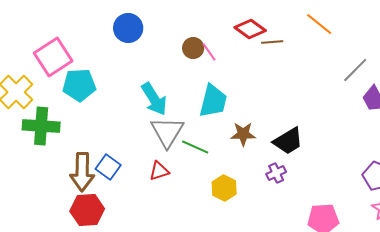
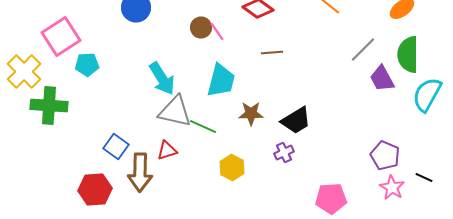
brown line: (272, 42) -> (272, 52), moved
cyan pentagon: (79, 85) -> (87, 64), size x0.7
gray triangle: (167, 132) -> (175, 112), turned -48
brown arrow: (82, 172) -> (140, 172), moved

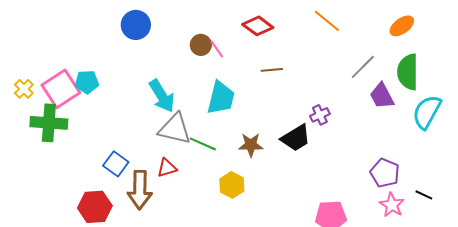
pink square: (61, 36) -> (61, 89), moved
yellow cross: (24, 72) -> (24, 89), size x0.6
brown star: (251, 114) -> (251, 145), moved
purple cross: (284, 152) -> (320, 115), moved

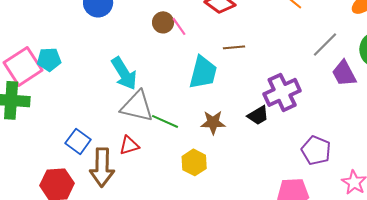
cyan trapezoid: (221, 98) -> (203, 72), moved
purple cross: (320, 115) -> (282, 92), size x1.8
black trapezoid: (296, 138) -> (258, 115), size x0.7
purple pentagon: (385, 173) -> (316, 150), moved

